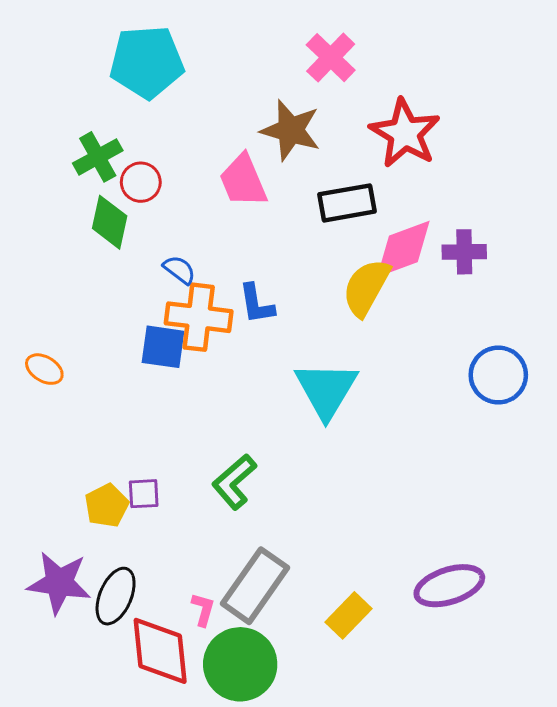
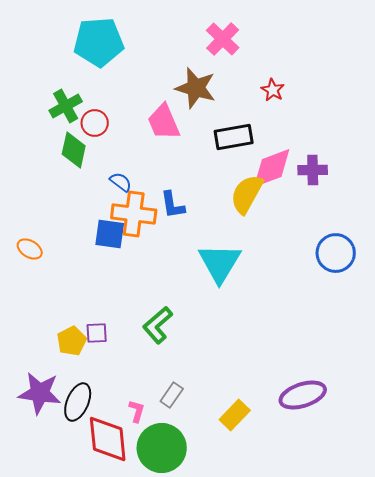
red star: (405, 133) -> (273, 90), size x0.5
gray rectangle: (255, 586) -> (172, 395), size x0.5

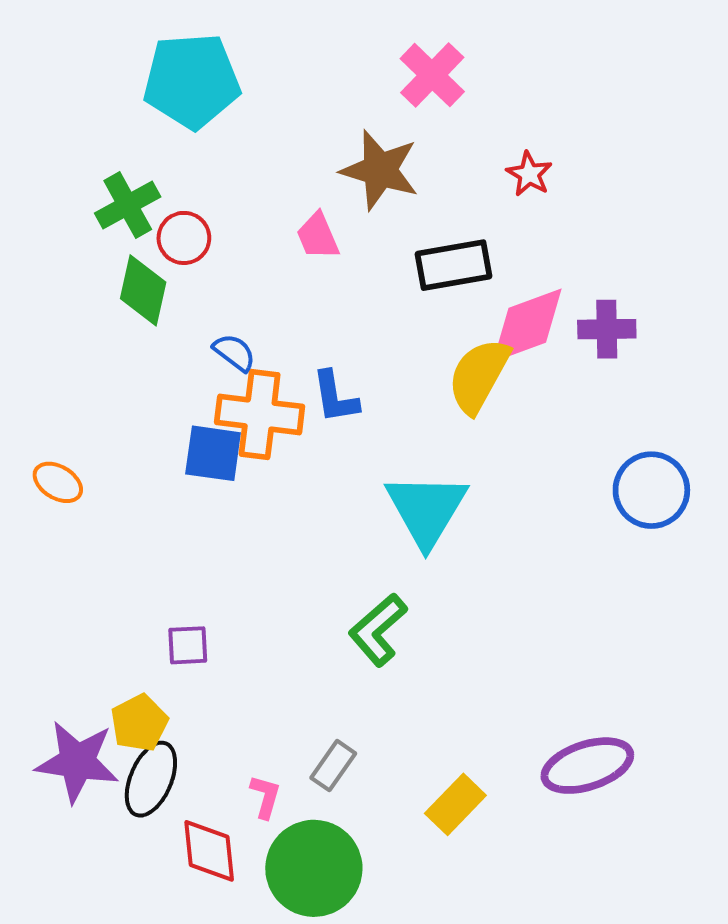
pink trapezoid: (164, 122) -> (318, 236), size x0.7
green L-shape: (158, 325) -> (378, 630), moved
yellow pentagon: (72, 341) -> (139, 723), moved
red diamond: (108, 439) -> (209, 851), size x0.7

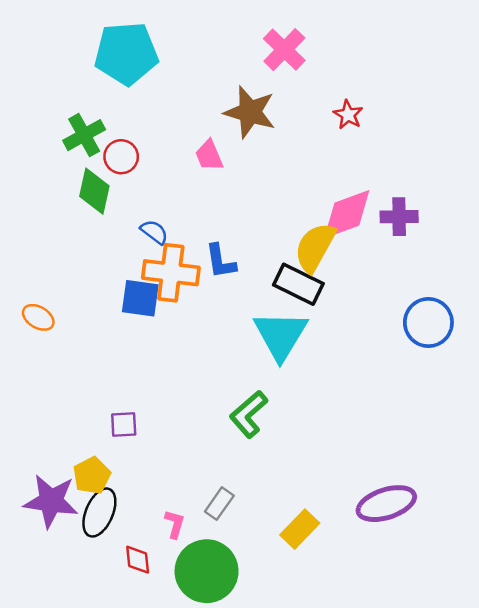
black rectangle: (454, 265) -> (298, 284), moved, turned 36
red diamond: (209, 851) -> (138, 560), size x0.7

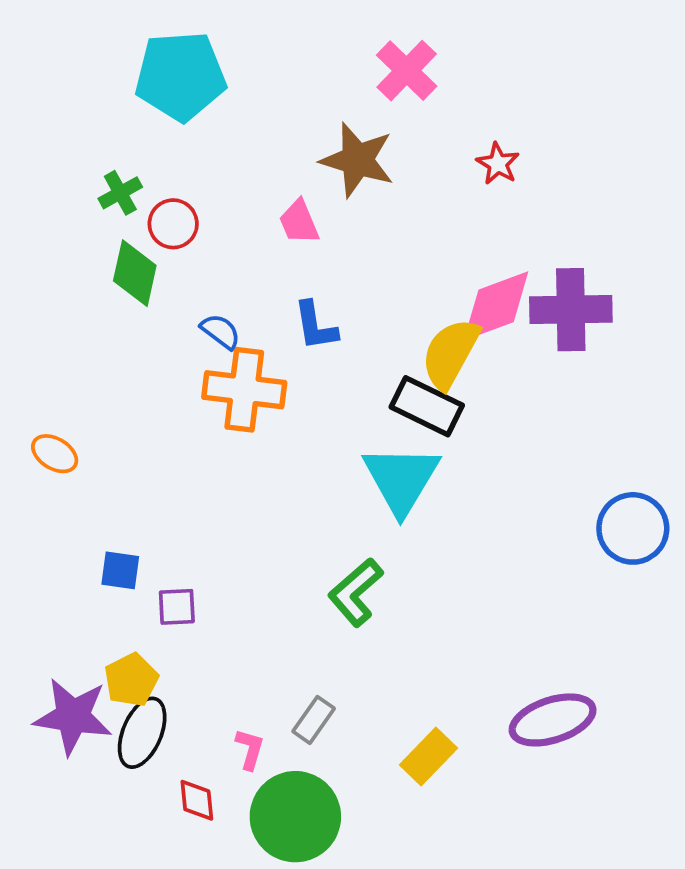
green cross: (84, 135) -> (120, 193), size x0.7
purple cross: (399, 217) -> (571, 310), size x1.5
blue L-shape: (221, 261) -> (315, 326), moved
blue square: (140, 298) -> (120, 570), moved, size x0.7
blue circle: (428, 322) -> (633, 528), moved

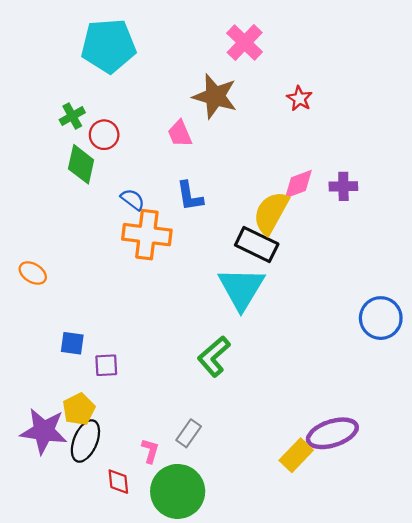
pink diamond: (496, 306) -> (298, 184), size x0.7
purple cross: (571, 310) -> (343, 186), size x0.6
yellow rectangle: (429, 756) -> (296, 455), moved

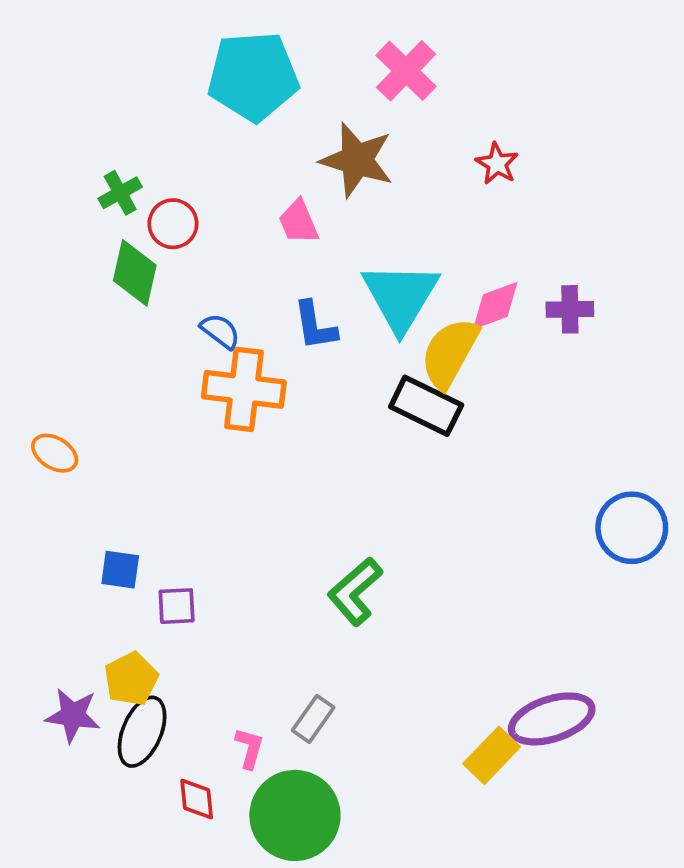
cyan pentagon: (108, 46) -> (253, 76), moved
cyan triangle: (241, 288) -> (401, 297), moved
purple star: (44, 431) -> (73, 715), size x0.7

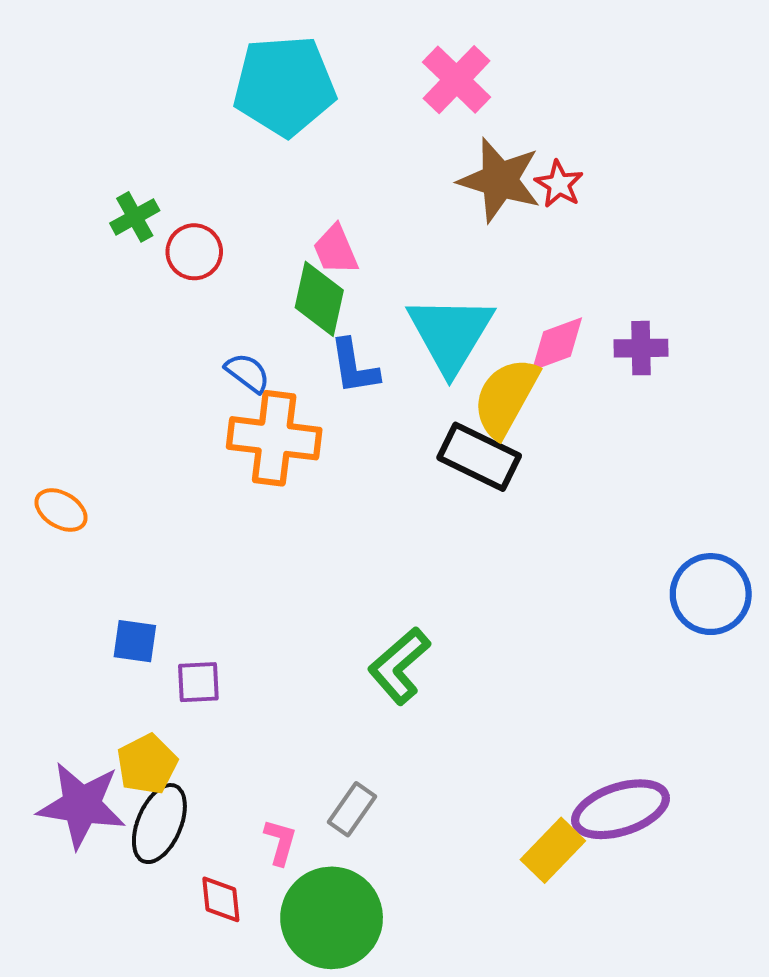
brown star: (357, 160) -> (500, 180), moved
green diamond: (135, 273) -> (319, 299), moved
purple star: (73, 715) -> (82, 805), size x1.4

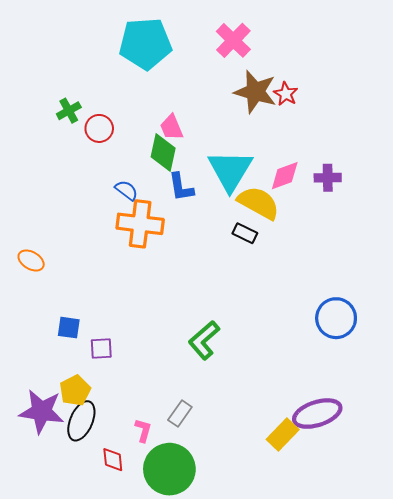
yellow semicircle: (506, 397) -> (259, 203), turned 90
black rectangle: (479, 457) -> (245, 233), size x0.6
blue circle: (711, 594) -> (336, 318), moved

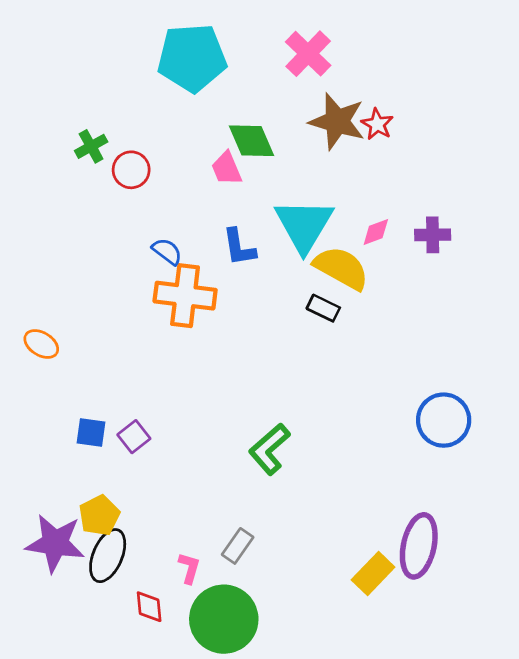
green diamond: (163, 153) -> (251, 141), moved, turned -36
pink diamond: (285, 176) -> (376, 232), size x0.7
purple square: (101, 349) -> (134, 437), moved, turned -35
purple ellipse: (317, 414) -> (419, 546), turned -60

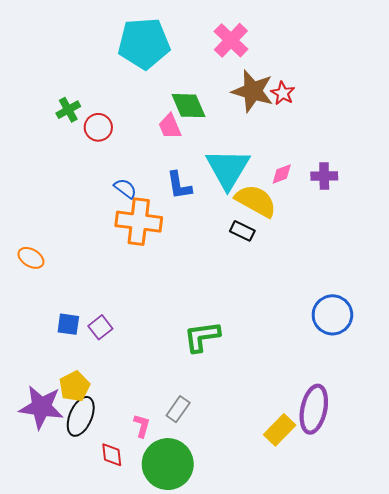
green L-shape: (269, 449) -> (202, 337), turned 33

